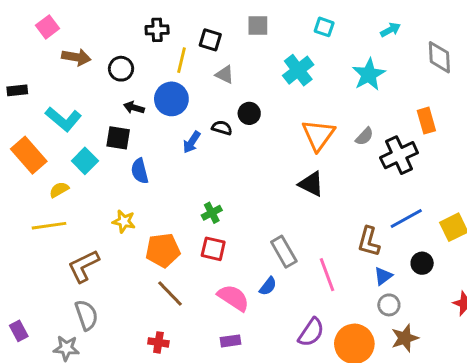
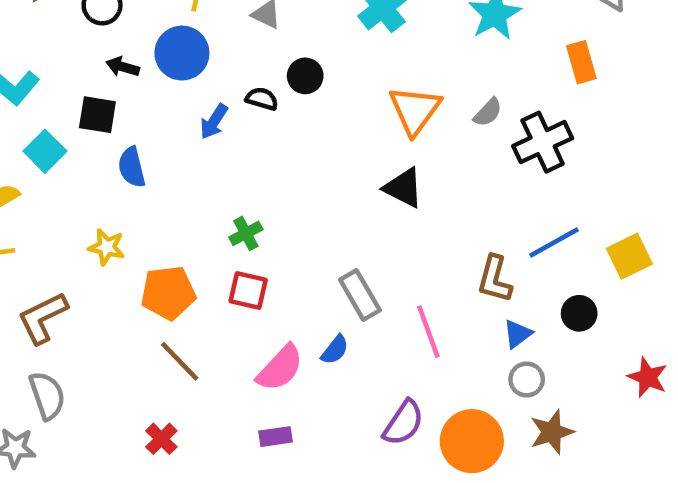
orange rectangle: (426, 121) -> (581, 62), moved
pink semicircle: (233, 298) -> (280, 368), turned 100
red cross: (158, 342) -> (161, 439), turned 36

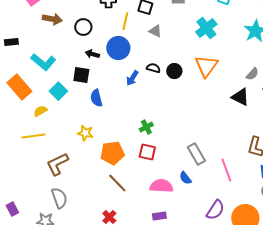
black circle: (305, 76) -> (174, 71), moved
orange triangle: (415, 110) -> (206, 66), moved
black triangle: (403, 188) -> (240, 97), moved
blue semicircle: (335, 350) -> (185, 178), turned 104
pink semicircle: (280, 368) -> (161, 186), turned -130

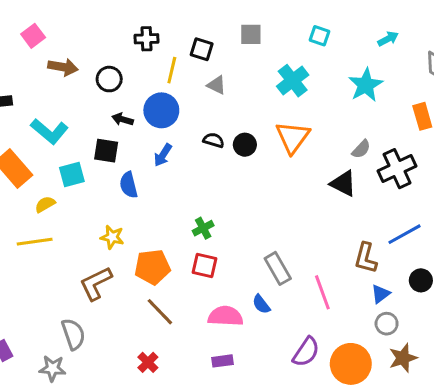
blue arrow: (132, 78) -> (163, 155), moved
cyan square: (58, 91) -> (72, 174), turned 30
brown L-shape: (57, 164) -> (96, 283), moved

